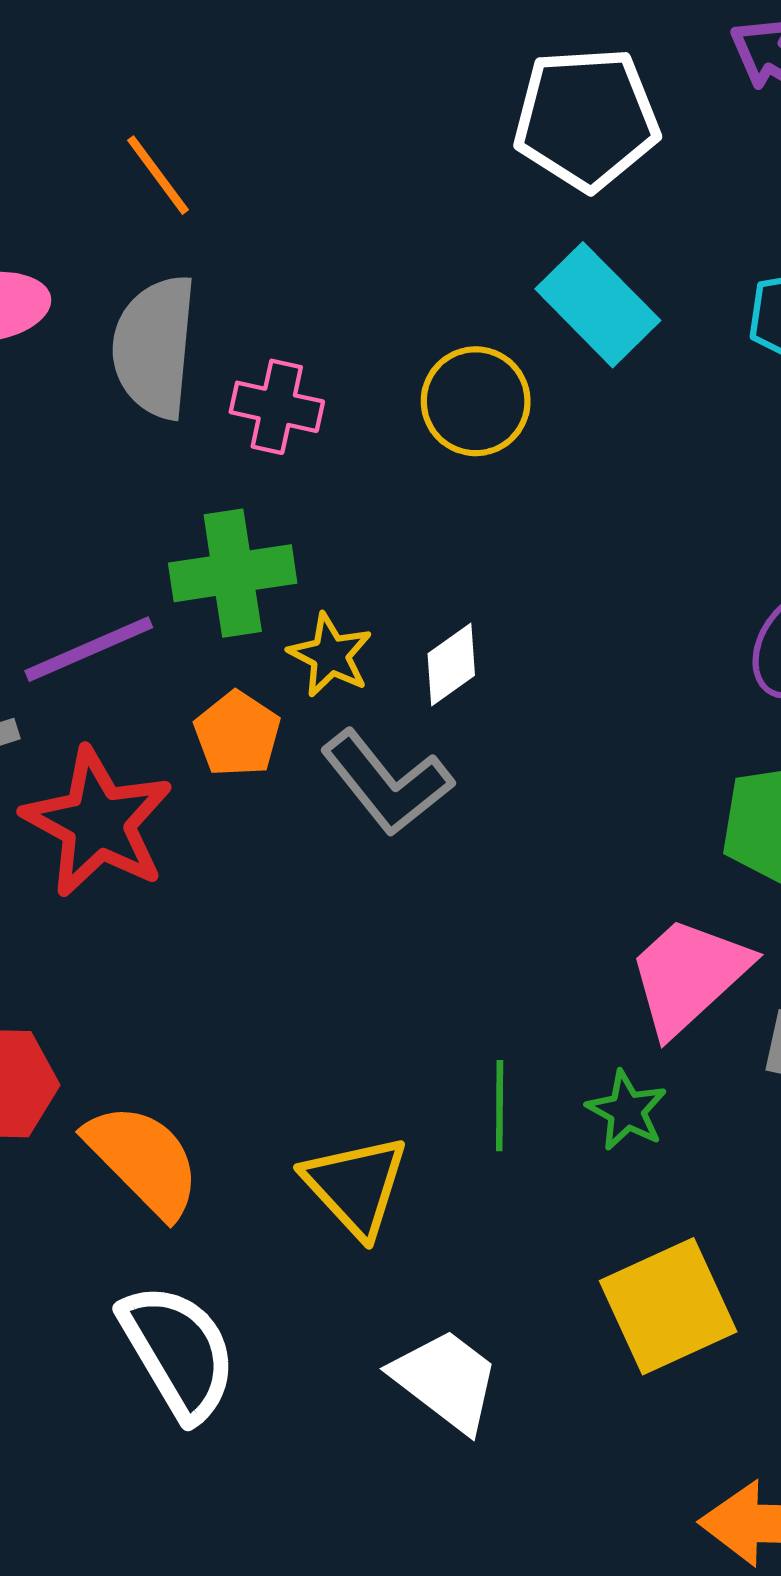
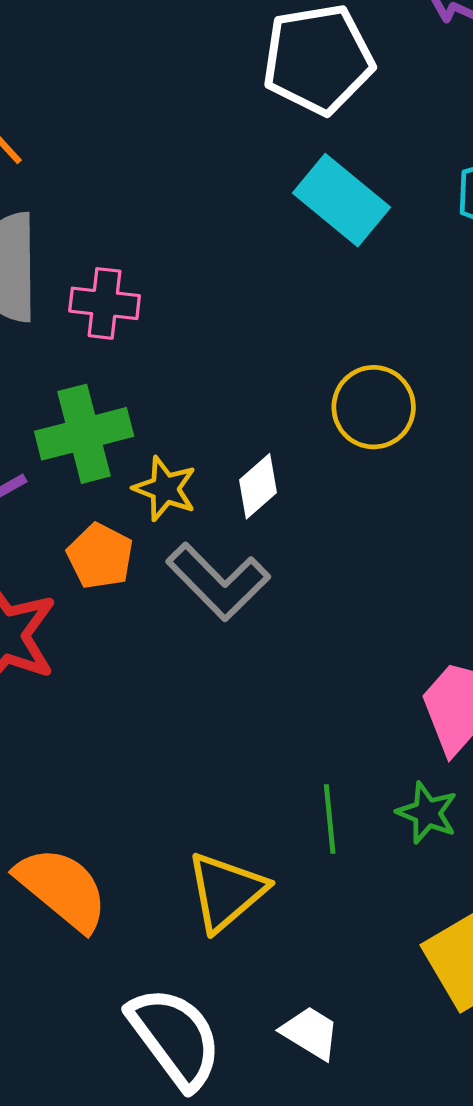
yellow circle: (476, 401) -> (374, 407), moved
yellow triangle: (356, 1186) -> (226, 892), turned 38
white semicircle: (178, 1352) -> (175, 1037), moved
white trapezoid: (446, 1380) -> (310, 1033), size x0.7

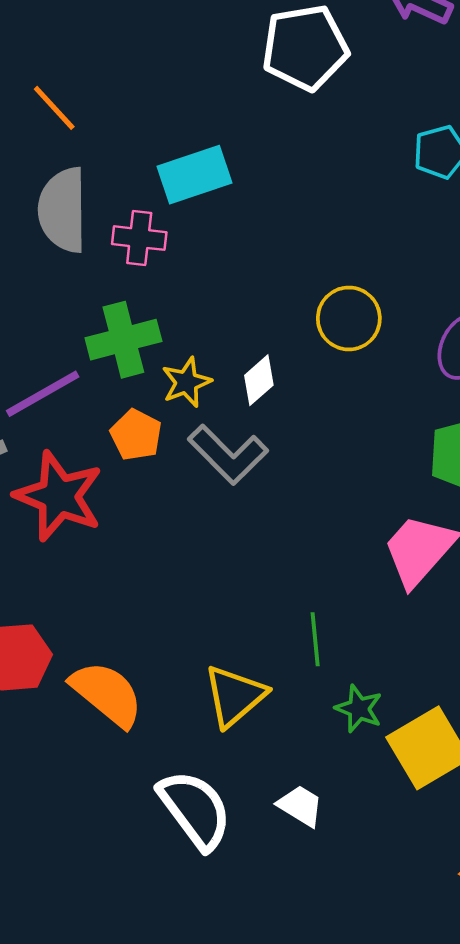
cyan rectangle: (341, 200) -> (194, 175), moved, turned -58
yellow star: (165, 489) -> (186, 382), turned 30
green star: (427, 813) -> (359, 709), moved

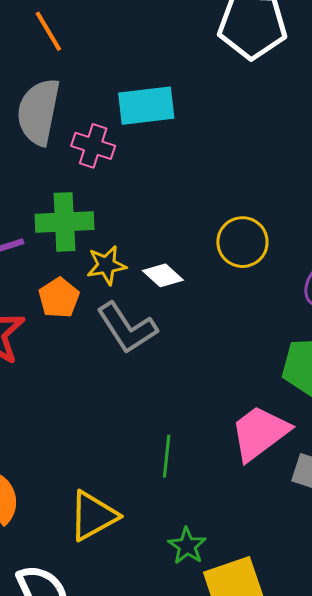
white diamond: (259, 380) -> (163, 275), turned 72
green line: (315, 639) -> (167, 456), moved

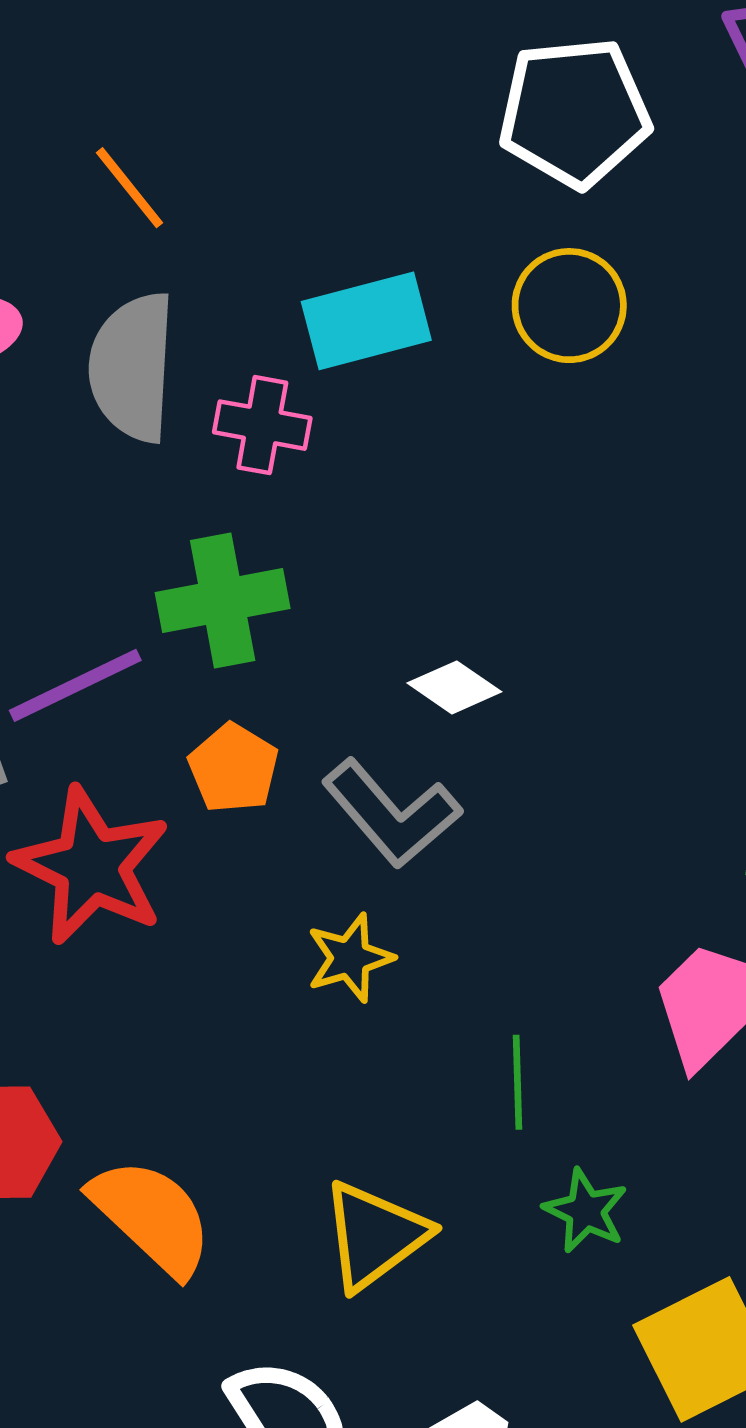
yellow circle: (242, 242) -> (569, 306), moved
yellow star: (106, 265) -> (350, 958), moved
green star: (187, 546) -> (586, 1211), moved

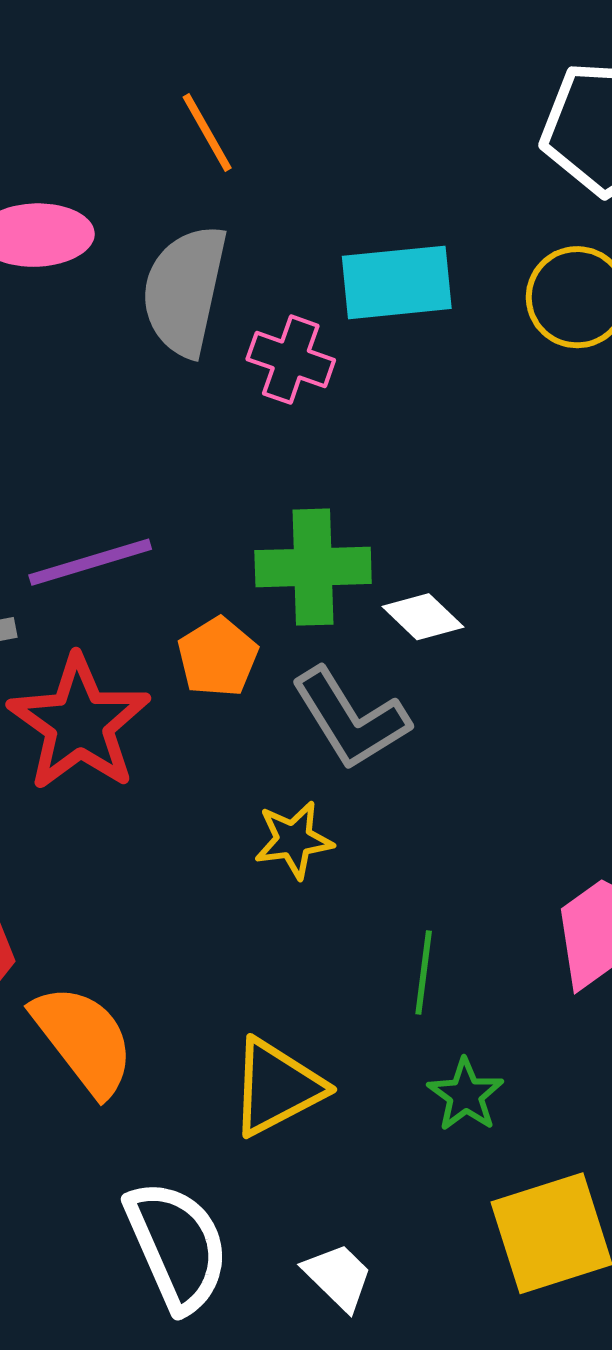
green cross: (223, 600) -> (313, 567), moved

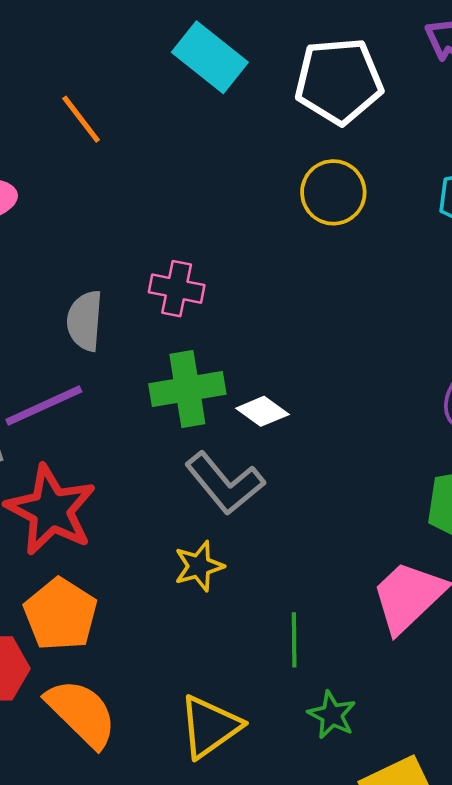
cyan rectangle: (397, 282) -> (210, 57), moved, turned 52
gray semicircle: (185, 290) -> (85, 321), moved, size x0.7
pink cross: (291, 360) -> (177, 289), moved
orange pentagon: (218, 657) -> (61, 614), moved, size x1.4

